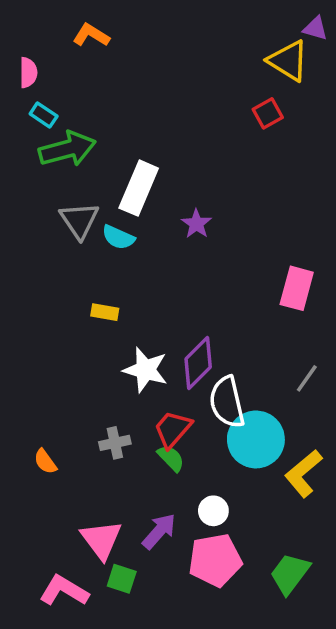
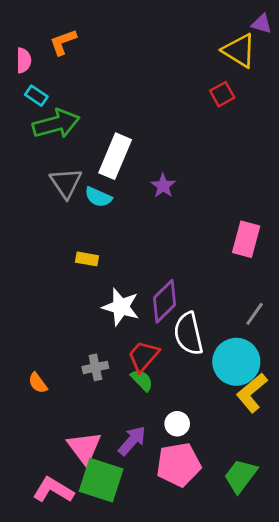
orange L-shape: (91, 35) -> (63, 42), moved, turned -52
cyan circle: (256, 439) -> (236, 362), moved
green square: (122, 579) -> (101, 480), size x1.8

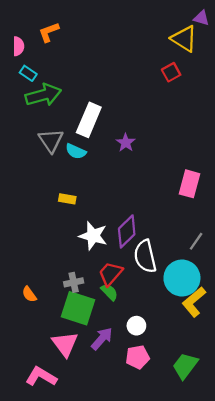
pink pentagon: (179, 465) -> (138, 357), size x0.7
green square: (101, 480) -> (78, 308), moved

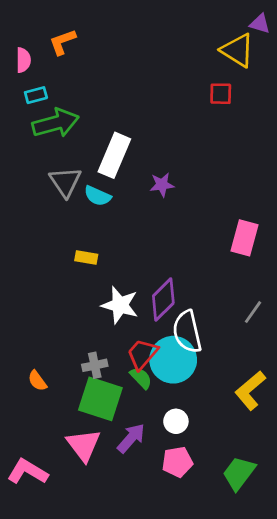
red square: (171, 72) -> (221, 94), turned 30
cyan rectangle: (28, 73) -> (36, 95), turned -49
purple star: (126, 143) -> (162, 185), turned 30
cyan circle: (182, 278) -> (173, 360), moved
pink L-shape: (41, 377) -> (28, 472), moved

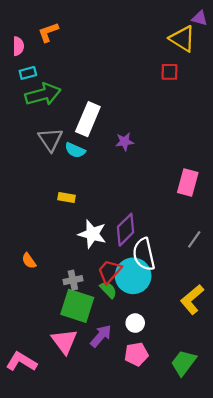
orange semicircle: (37, 381) -> (29, 261), moved

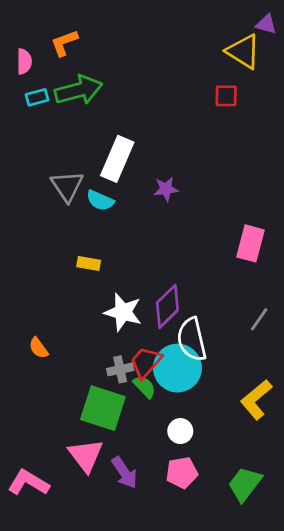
green arrow: (43, 94) -> (79, 90), moved
gray cross: (73, 280) -> (120, 369), moved
purple arrow: (101, 336) -> (124, 473), moved, turned 105

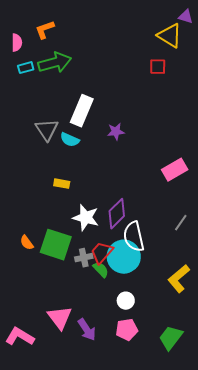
pink rectangle: (250, 243) -> (175, 170), turned 45
green square: (103, 408) -> (56, 245), moved

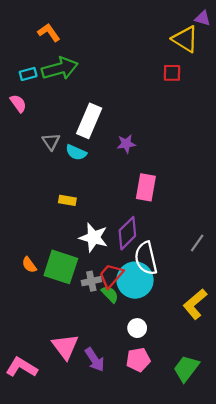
orange L-shape: (45, 30) -> (49, 33), turned 75
pink semicircle: (17, 43) -> (18, 103), moved, turned -36
gray triangle: (47, 130) -> (51, 142), size x0.7
pink rectangle: (175, 170) -> (146, 187), moved, turned -50

